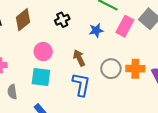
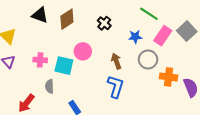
black cross: (62, 20) -> (104, 23), turned -32
gray circle: (111, 69) -> (148, 59), moved
cyan square: (41, 77) -> (64, 66), moved

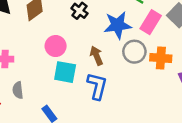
blue star: (135, 37) -> (118, 25), size x1.6
cyan square: (64, 66) -> (65, 72), moved
orange cross: (169, 77) -> (161, 58), moved

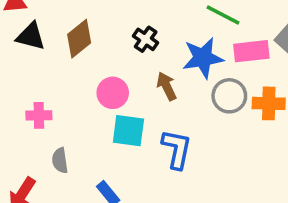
pink rectangle: (151, 22) -> (251, 51), turned 55
brown arrow: (96, 56) -> (167, 86), moved

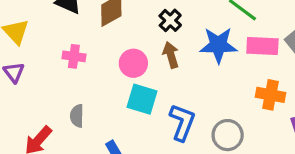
brown arrow: (167, 86) -> (171, 55), moved
gray circle: (229, 96) -> (228, 135), moved
pink cross: (39, 115) -> (74, 56), moved

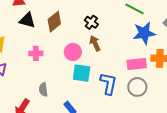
blue star: (218, 45) -> (144, 33), moved
pink rectangle: (262, 46) -> (137, 64), moved

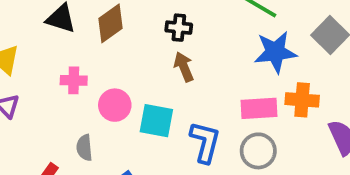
black cross: (91, 22) -> (179, 28), turned -32
pink circle: (73, 52) -> (115, 105), moved

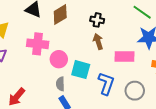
pink cross: (74, 80) -> (38, 44), size x1.5
pink rectangle: (259, 108) -> (124, 57), moved
gray semicircle: (84, 148) -> (60, 84), moved

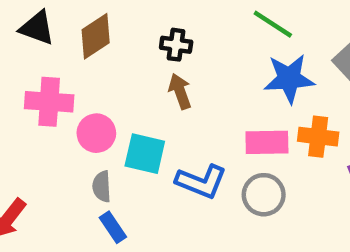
pink rectangle: (124, 57) -> (267, 142), moved
blue L-shape: (106, 83) -> (201, 182), turned 95

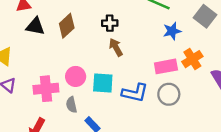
blue star: (289, 79) -> (172, 31), size x0.7
pink cross: (49, 102) -> (46, 89), moved
orange cross: (318, 137) -> (192, 59), turned -30
gray semicircle: (102, 186) -> (71, 105), moved

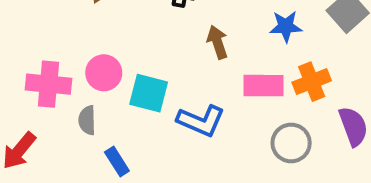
brown arrow: (116, 47) -> (217, 42), moved
gray circle: (169, 94) -> (291, 143), moved

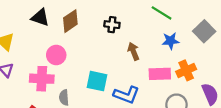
pink circle: (104, 73) -> (56, 55), moved

